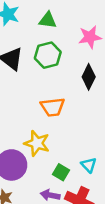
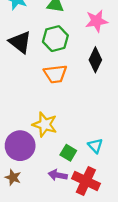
orange trapezoid: (53, 107) -> (55, 74), moved

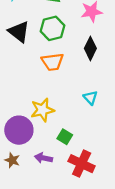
yellow star: (45, 125) -> (42, 110), turned -30
cyan triangle: (95, 146) -> (90, 98), moved
purple arrow: (58, 175) -> (44, 158), moved

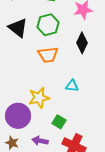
cyan triangle: (90, 98) -> (72, 86), moved, turned -40

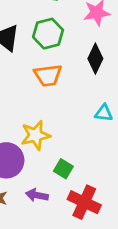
cyan triangle: (72, 86) -> (104, 113), moved

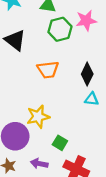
green hexagon: (48, 34) -> (60, 29), moved
black diamond: (95, 59) -> (87, 74), moved

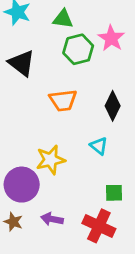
pink star: (86, 21) -> (111, 38), turned -30
cyan triangle: (92, 99) -> (99, 146), moved, turned 32
green square: (60, 143) -> (114, 193), moved, turned -32

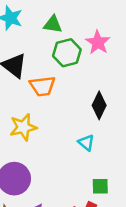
orange trapezoid: (63, 100) -> (43, 86), moved
yellow star: (51, 160) -> (23, 127), moved

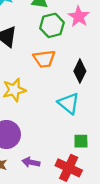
orange trapezoid: (43, 86) -> (44, 59), moved
cyan triangle: (86, 143) -> (69, 103), size x1.5

